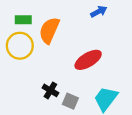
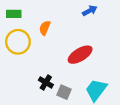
green rectangle: (23, 20) -> (14, 14), moved
orange semicircle: (49, 30) -> (45, 28), size x0.6

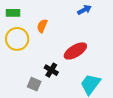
black cross: (46, 82) -> (51, 70), moved
gray square: (64, 92) -> (34, 84), moved

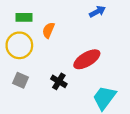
green rectangle: (13, 13) -> (24, 17), moved
gray square: (34, 84) -> (21, 80), moved

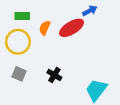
red ellipse: (87, 59) -> (72, 28), moved

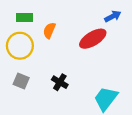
blue arrow: (90, 11) -> (113, 16), moved
red ellipse: (72, 28) -> (93, 39), moved

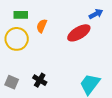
gray square: (21, 81) -> (12, 82), moved
black cross: (60, 82) -> (40, 80), moved

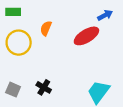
green rectangle: (21, 15) -> (13, 12), moved

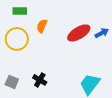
green rectangle: (13, 12) -> (20, 11), moved
blue arrow: (105, 15) -> (102, 33), moved

